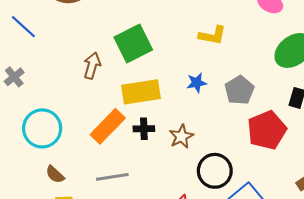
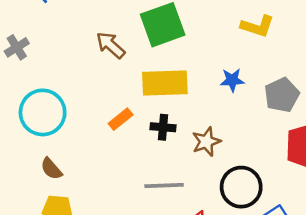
brown arrow: (92, 66) -> (111, 45), turned -70
orange rectangle: (108, 126) -> (121, 119), size x0.6
gray line: (112, 177) -> (164, 185), moved

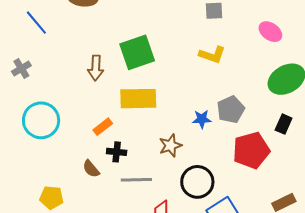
brown arrow: (111, 45) -> (96, 68), turned -130
blue star: (232, 80) -> (202, 119), moved
black cross: (163, 127) -> (117, 152), moved
brown semicircle: (51, 169) -> (91, 169), moved

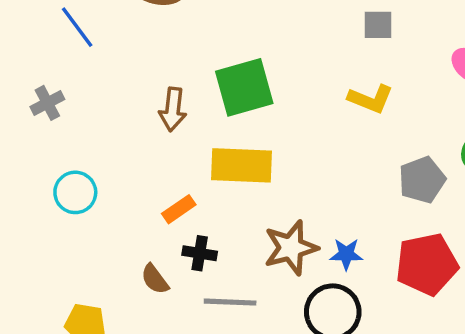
gray pentagon: (231, 110) -> (422, 180), moved
blue star: (202, 119) -> (346, 254), moved
cyan circle: (41, 120) -> (75, 192), size x0.7
brown star: (170, 145) -> (291, 248), size x1.4

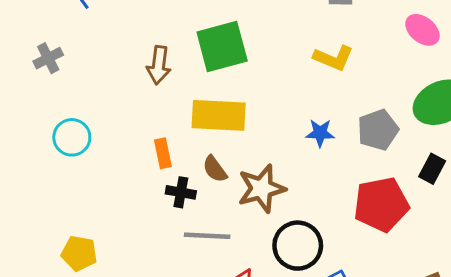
orange rectangle: (179, 209) -> (163, 153), turned -68
blue star: (346, 254) -> (320, 133), moved
brown semicircle: (155, 279) -> (215, 169), moved

